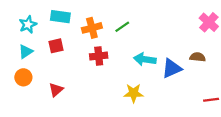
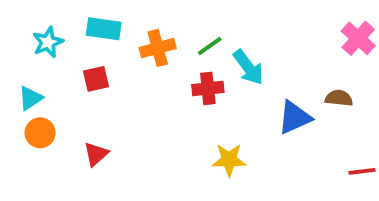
cyan triangle: (26, 51) -> (30, 98), moved
red cross: (99, 56) -> (208, 88), moved
cyan arrow: (145, 59) -> (248, 67), moved, turned -135

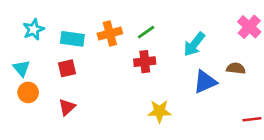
cyan rectangle: (104, 29) -> (72, 39), moved
cyan arrow: (248, 67) -> (194, 44), moved, turned 75
red square: (96, 79) -> (67, 68), moved
cyan triangle: (30, 98) -> (21, 68), turned -36

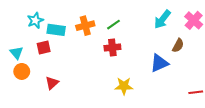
cyan star: (34, 29) -> (35, 20), moved
cyan arrow: (194, 44) -> (162, 19), moved
red square: (67, 68) -> (44, 47), moved
brown semicircle: (236, 68) -> (178, 45), moved, turned 112

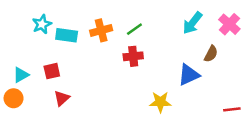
red square: (44, 47) -> (52, 71), moved
cyan triangle: (17, 53) -> (21, 75), moved, turned 40
orange circle: (22, 71) -> (14, 98), moved
yellow star: (124, 86) -> (160, 102), moved

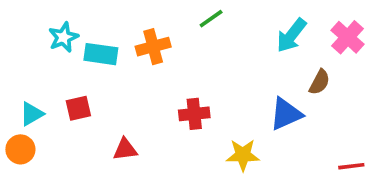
green line: (134, 29) -> (211, 19), moved
red cross: (133, 56) -> (194, 114), moved
red triangle: (62, 98) -> (125, 149), moved, turned 35

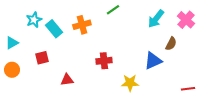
cyan rectangle: (101, 54) -> (54, 29), turned 42
cyan triangle: (32, 114) -> (12, 43), moved
orange circle: (20, 149) -> (12, 70), moved

